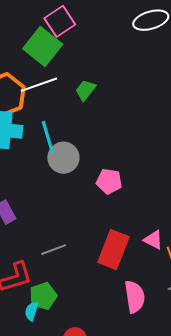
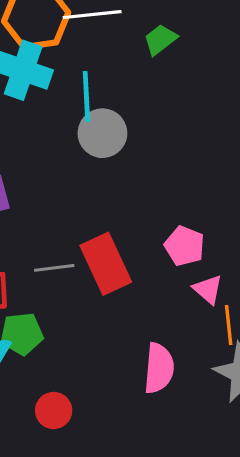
pink pentagon: (109, 181) -> (185, 246), moved
red rectangle: (114, 250) -> (106, 264), moved, turned -60

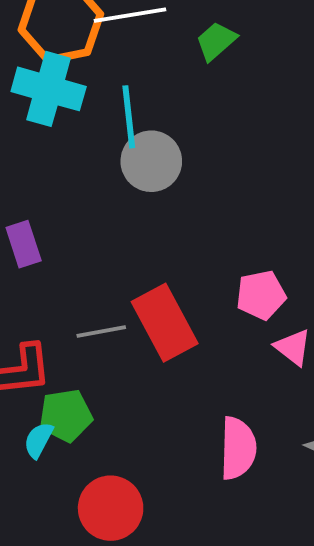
pink pentagon: (185, 246) -> (261, 295), turned -30
red circle: (54, 410) -> (111, 508), size x1.4

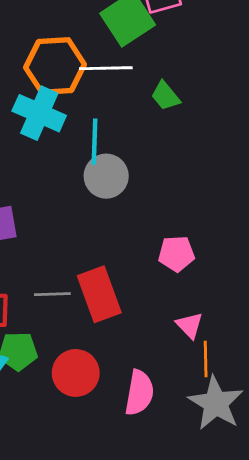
green trapezoid: (216, 41) -> (165, 96), turned -96
pink pentagon: (261, 295) -> (176, 254), moved
red circle: (111, 508) -> (76, 373), moved

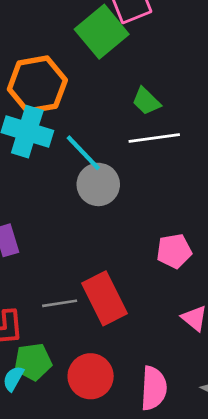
white line: (106, 68) -> (154, 138), moved
cyan line: (94, 142) -> (83, 153), turned -39

